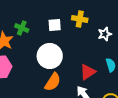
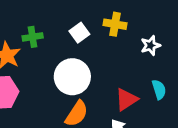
white square: (55, 25) -> (79, 33), turned -32
green cross: (22, 28) -> (33, 37), turned -32

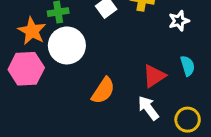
white circle: (72, 77) -> (67, 45), moved

